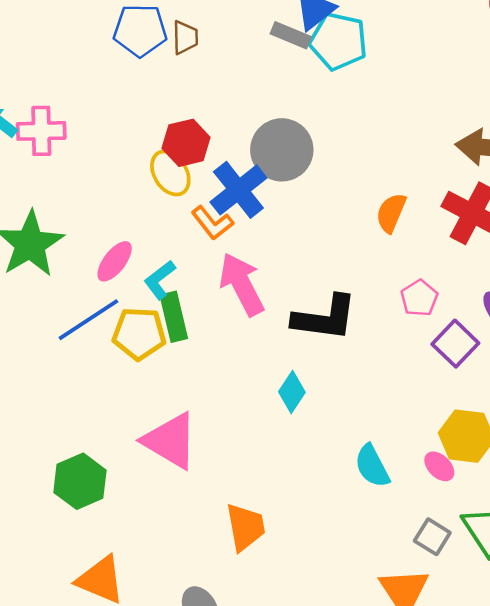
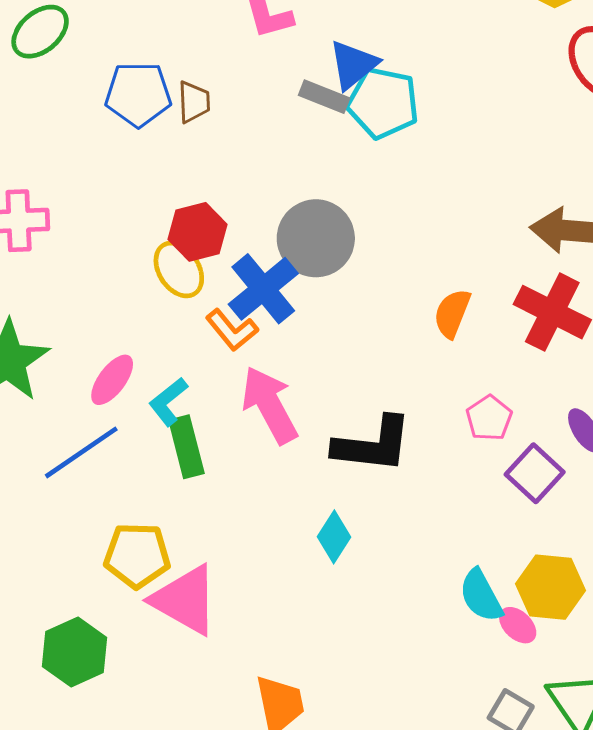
yellow pentagon: (139, 334) -> (137, 555), moved
cyan semicircle: (372, 466) -> (481, 596), moved

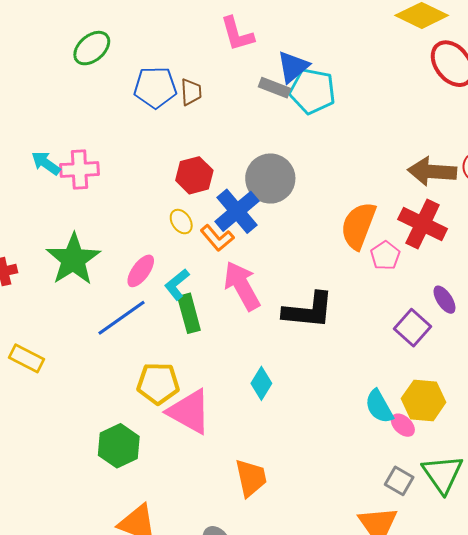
yellow ellipse: (179, 269) -> (181, 222), moved, size x0.7
orange semicircle: (452, 313) -> (358, 226), size x1.5
pink pentagon: (489, 418) -> (385, 256), moved
cyan diamond: (334, 537) -> (261, 383), moved

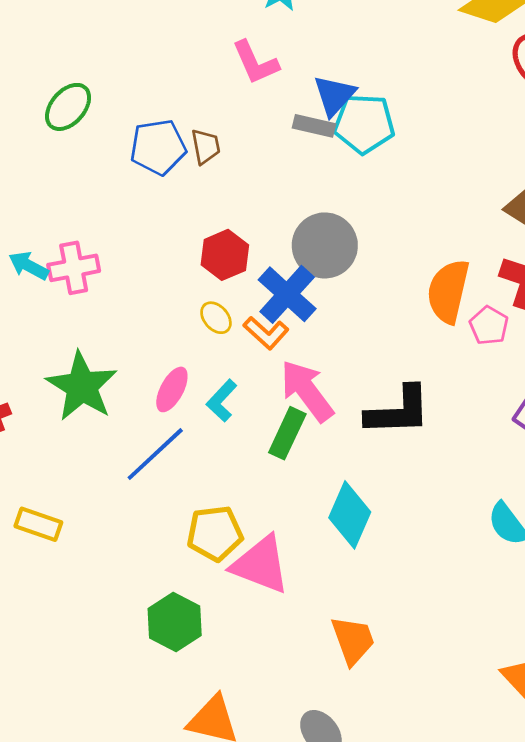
green rectangle: (189, 313) -> (287, 433), moved, turned 48
cyan diamond: (261, 383) -> (350, 515), size x1.5

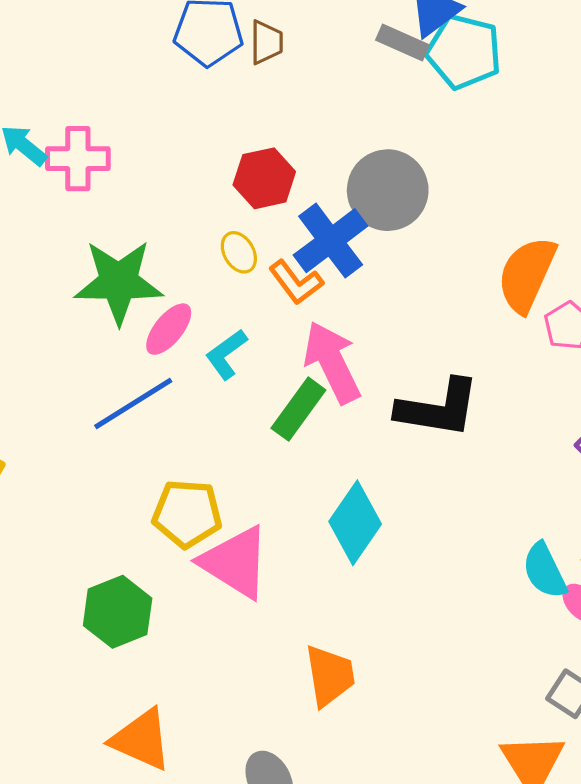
green star: (82, 386) -> (119, 282), moved, turned 30

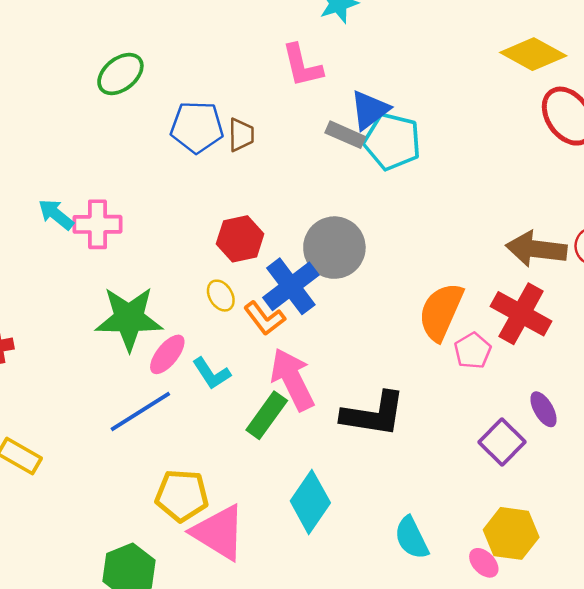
cyan L-shape: (226, 354) -> (211, 373), turned -87
cyan semicircle: (545, 571) -> (411, 538), moved

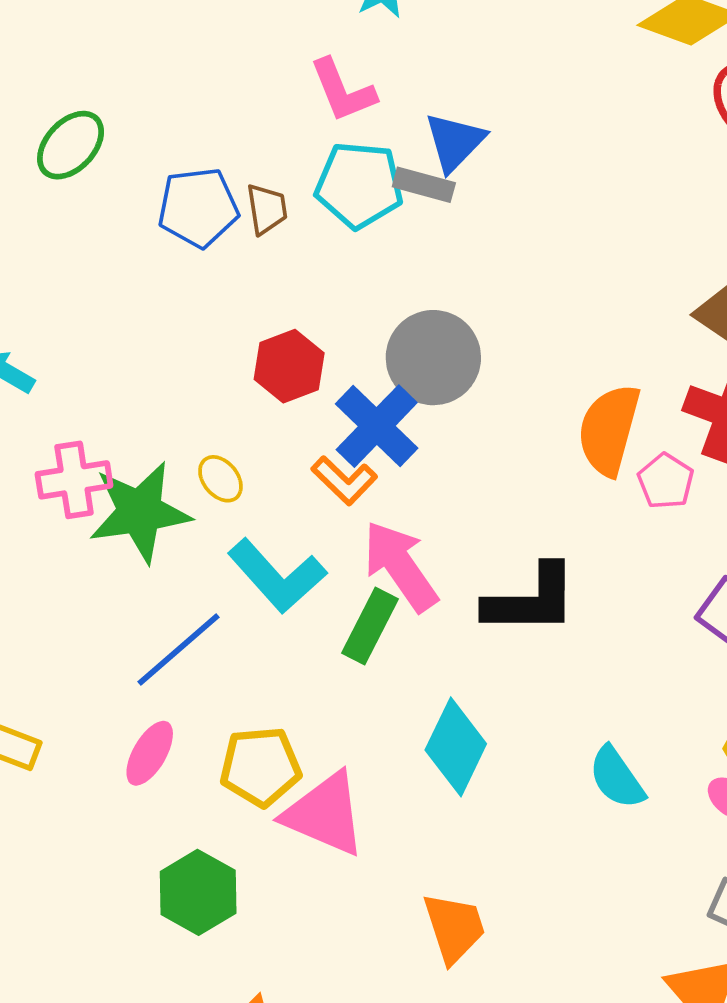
cyan pentagon: (392, 142) -> (359, 185), moved
pink cross: (97, 224) -> (74, 480), moved
yellow ellipse: (221, 296) -> (220, 479), moved
pink ellipse: (167, 354) -> (150, 753), moved
cyan L-shape: (211, 373) -> (277, 576), size x1.6

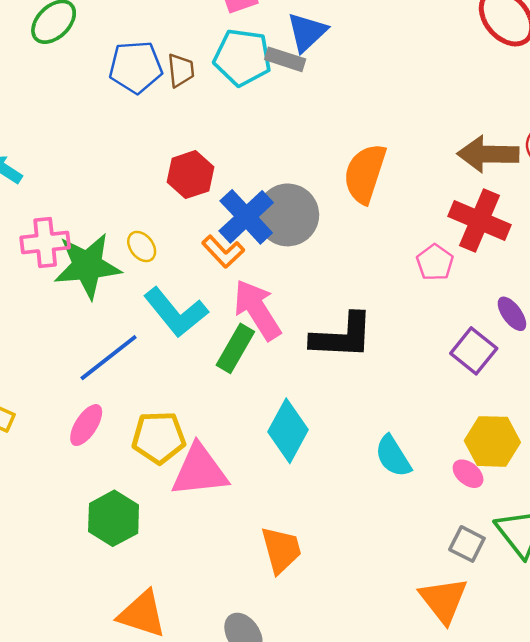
gray circle: (433, 358) -> (288, 215), moved
orange semicircle: (609, 430) -> (365, 173), moved
pink triangle: (325, 814) -> (200, 471), turned -32

